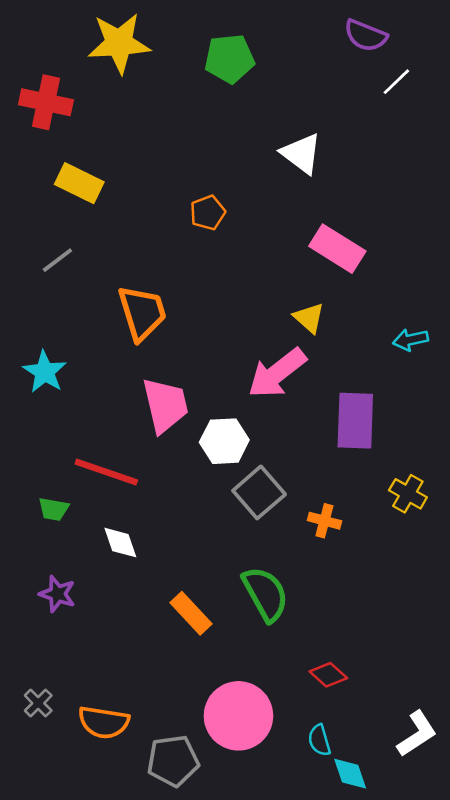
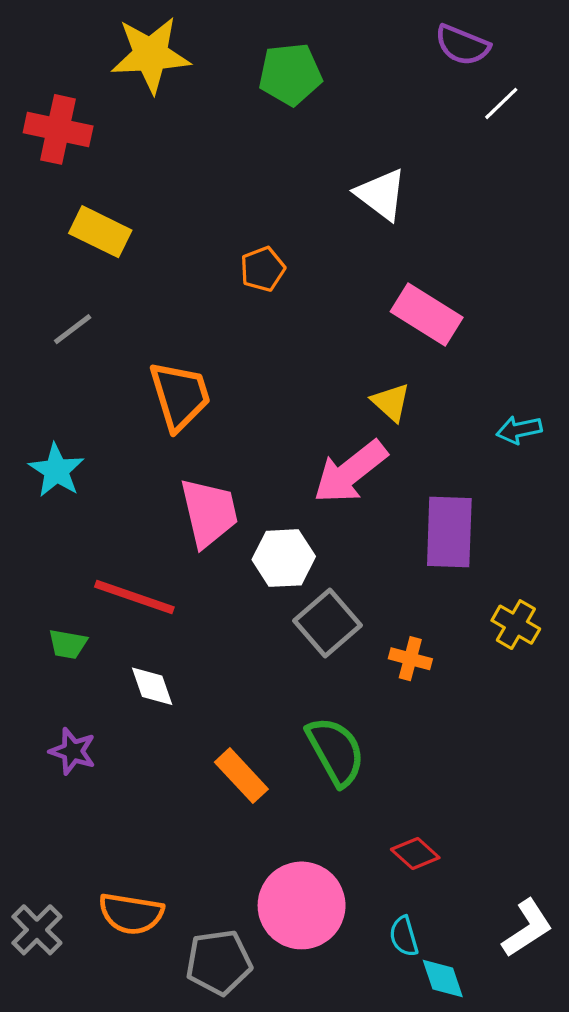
gray cross: (38, 703) -> (37, 930), moved, size x1.4

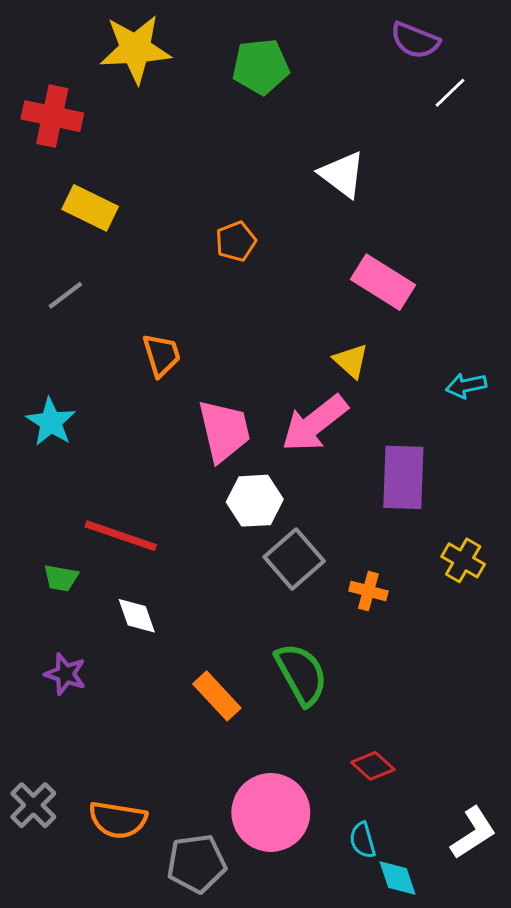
orange trapezoid: (180, 396) -> (162, 355), size x0.7
pink trapezoid: (209, 513) -> (224, 431), moved
gray cross: (37, 930) -> (33, 805), moved

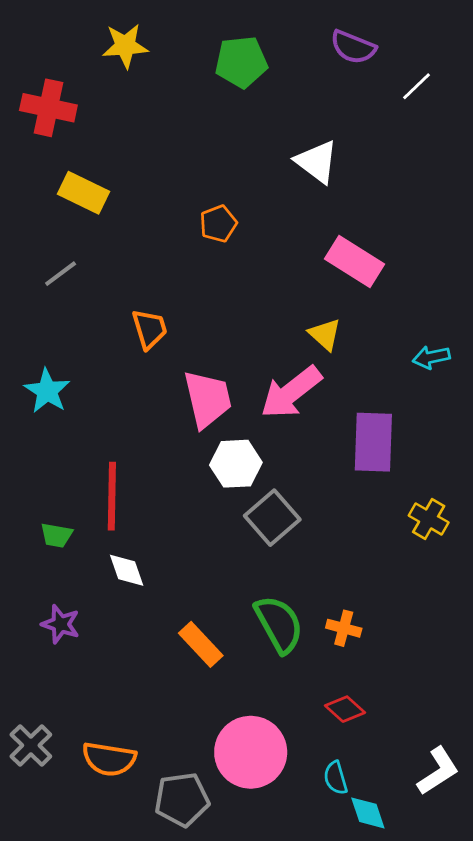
purple semicircle: (415, 40) -> (353, 47), moved
yellow star: (135, 49) -> (125, 46), size x0.7
red line: (121, 536) -> (112, 496), turned 72
orange cross: (368, 591) -> (344, 628), moved

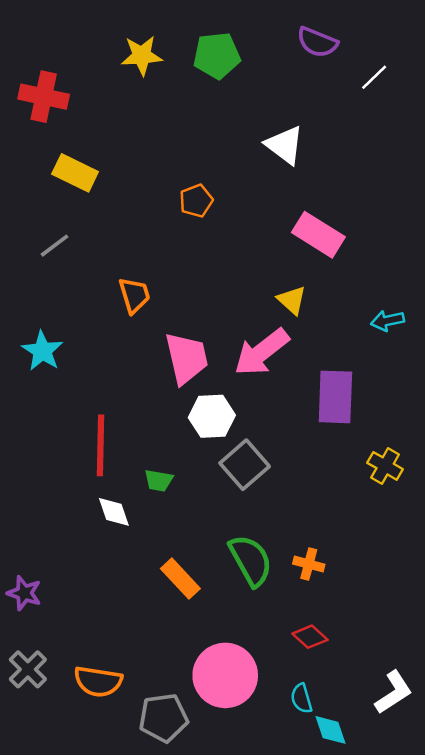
yellow star: (125, 46) -> (142, 55), moved
green trapezoid: (57, 535) -> (159, 480), moved
purple star: (61, 624) -> (24, 593), moved

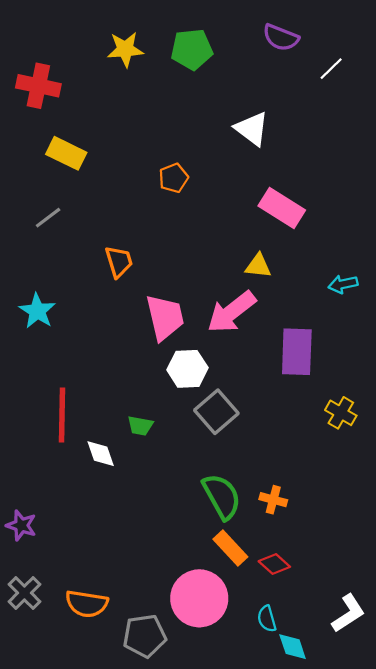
yellow triangle: (292, 300) -> (258, 266), turned -36
red line: (101, 445) -> (62, 415), moved
orange rectangle: (180, 579) -> (230, 548), moved

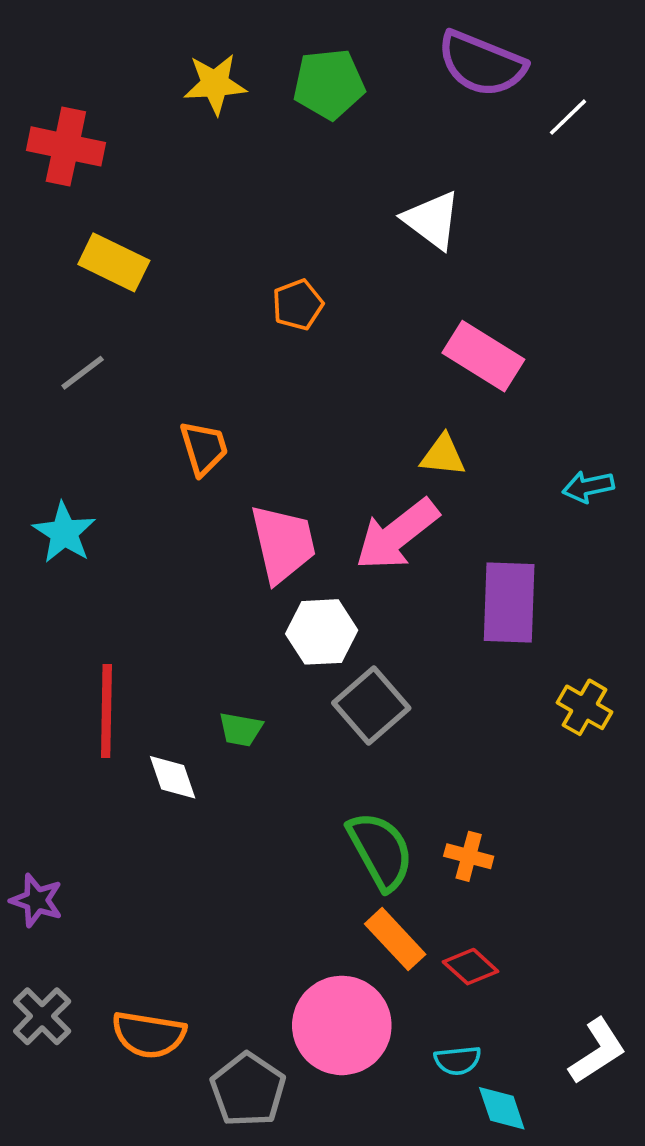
purple semicircle: (281, 38) -> (482, 64), size x1.4
cyan semicircle: (267, 619) -> (458, 1060), turned -80
gray pentagon: (145, 636) -> (248, 1090), turned -30

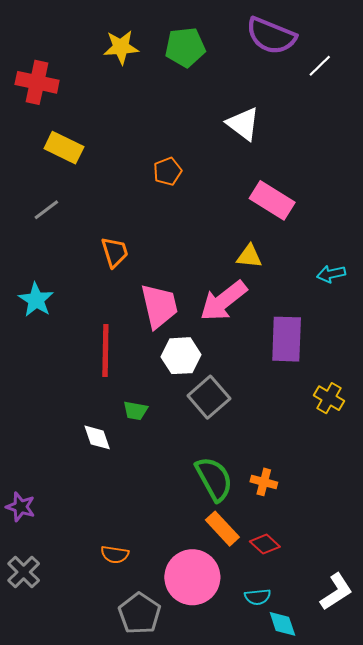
red line: (106, 711) -> (105, 351), moved
orange semicircle: (149, 1035) -> (115, 554), moved, size x0.7

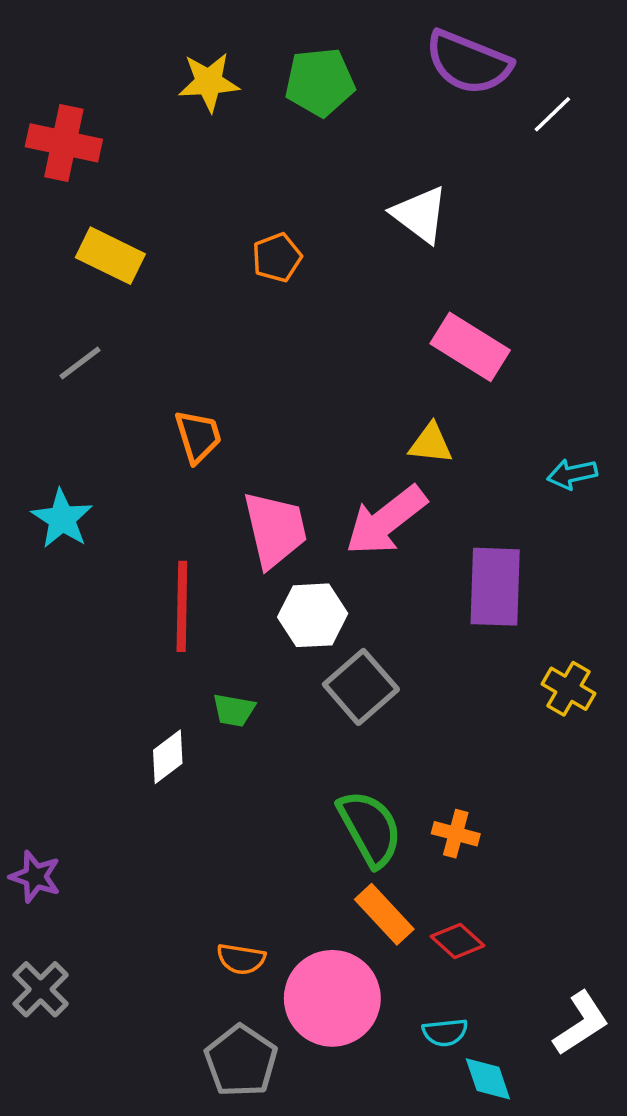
orange pentagon: (168, 171) -> (277, 257), moved
white diamond: (97, 437) -> (168, 757), turned 72
orange semicircle: (115, 554) -> (241, 959), moved

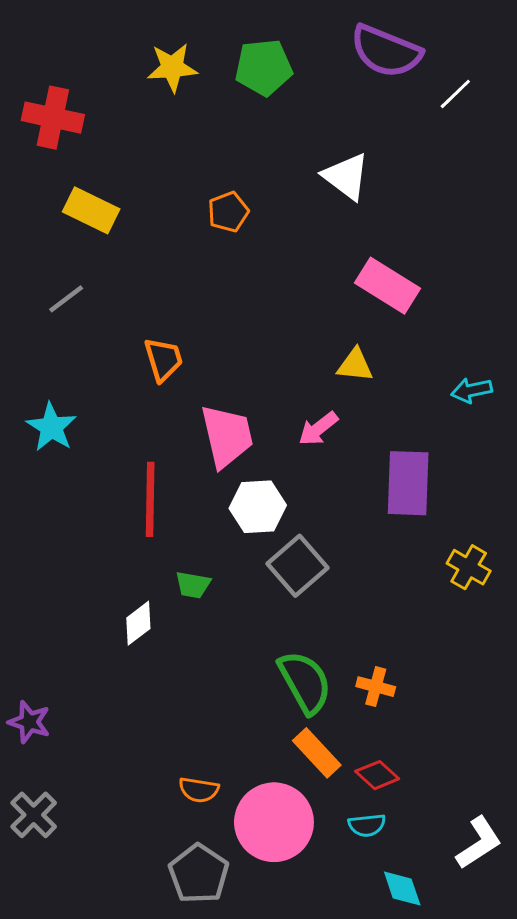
pink arrow: (386, 521) -> (318, 429), size x0.6
cyan semicircle: (445, 1032) -> (367, 825), moved

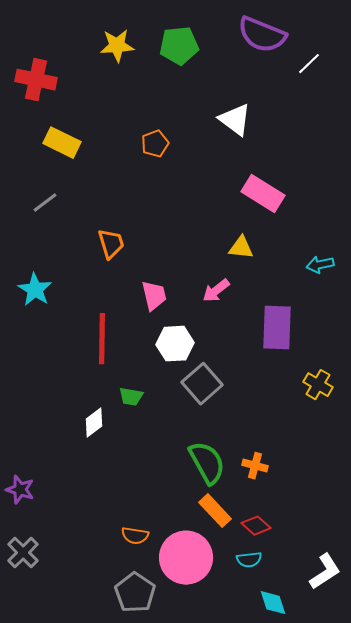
pink trapezoid: (227, 436) -> (154, 296), size x0.7

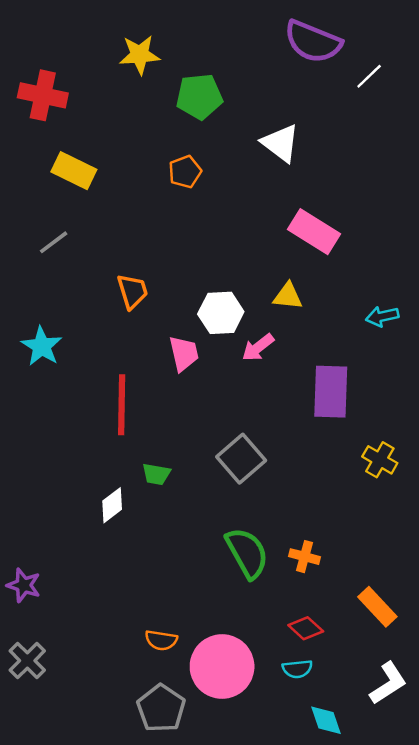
green pentagon: (179, 46) -> (199, 97), moved
white hexagon: (175, 344) -> (221, 313), moved
orange rectangle: (215, 511) -> (377, 607), moved

